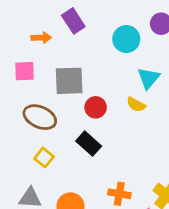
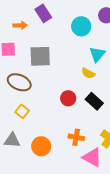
red circle: (96, 107) -> (68, 98), moved
black rectangle: (89, 144) -> (94, 101), moved

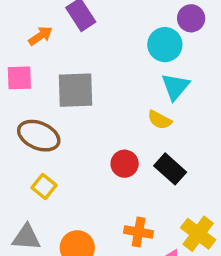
orange arrow: (20, 25) -> (40, 36), turned -32
cyan circle: (81, 26) -> (165, 45), moved

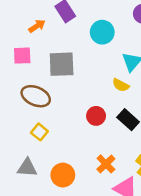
cyan circle: (165, 45) -> (102, 32), moved
orange cross: (139, 232) -> (106, 164), turned 36

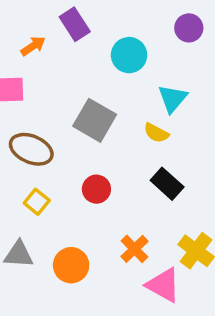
gray square: (62, 64) -> (95, 120), moved, turned 32
red circle: (96, 116) -> (96, 189), moved

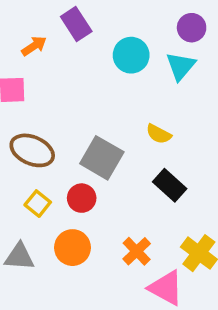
cyan triangle: (173, 99) -> (181, 66), moved
gray square: (95, 120) -> (102, 158), moved
red circle: (96, 189) -> (82, 198), moved
orange circle: (71, 265) -> (72, 248), moved

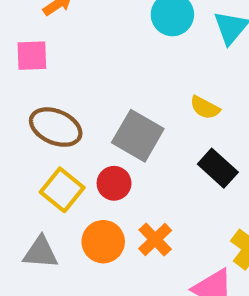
yellow square: (38, 204) -> (62, 190), size x1.4
orange cross: (137, 251) -> (155, 240), moved

